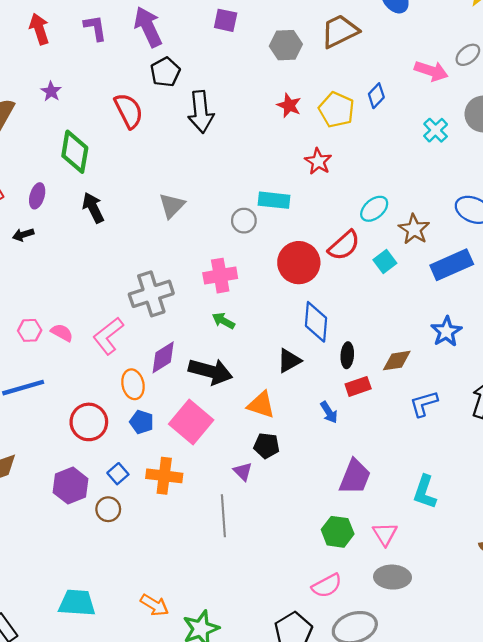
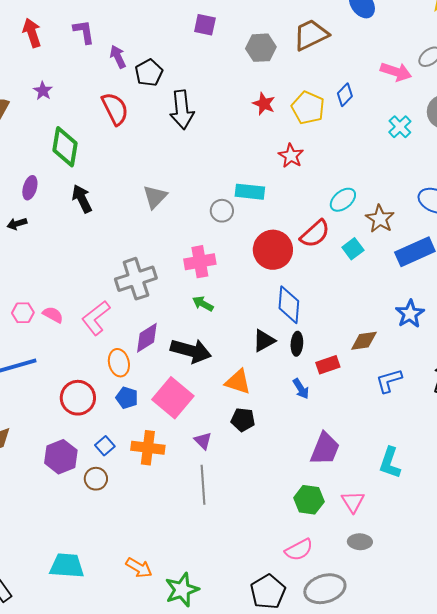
purple arrow: (148, 27) -> (118, 57), moved, size x0.6
black ellipse: (347, 355) -> (297, 344), moved
purple triangle: (243, 472) -> (203, 441), moved
gray ellipse: (392, 577) -> (360, 542), size x0.7

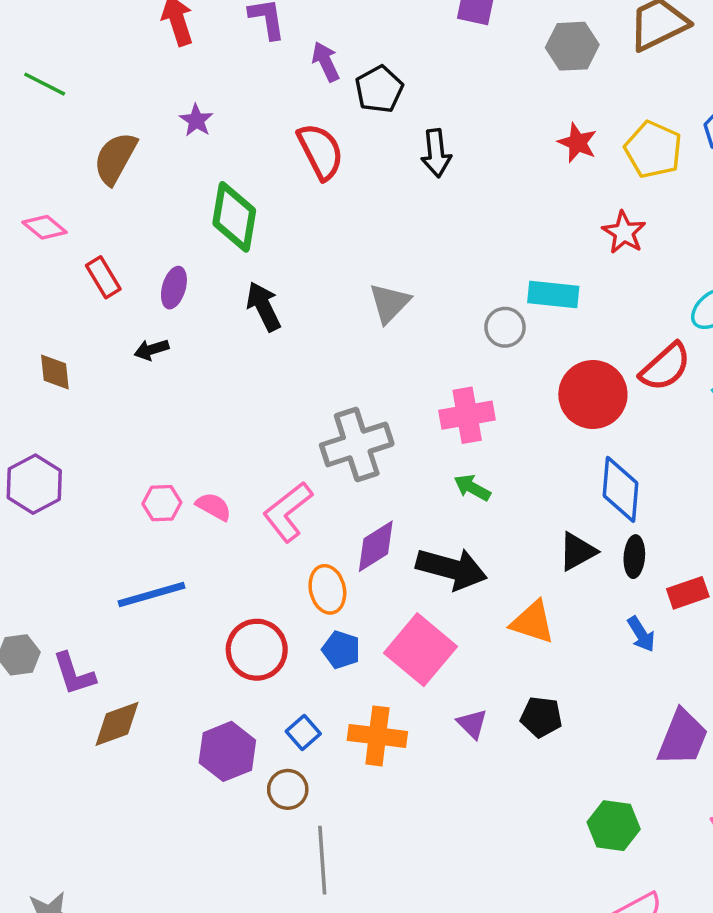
black arrow: (182, 110) -> (436, 153), size x0.7
black pentagon: (243, 420) -> (541, 717), moved
gray line: (203, 485) -> (322, 860), moved
green hexagon: (309, 500) -> (614, 826), moved

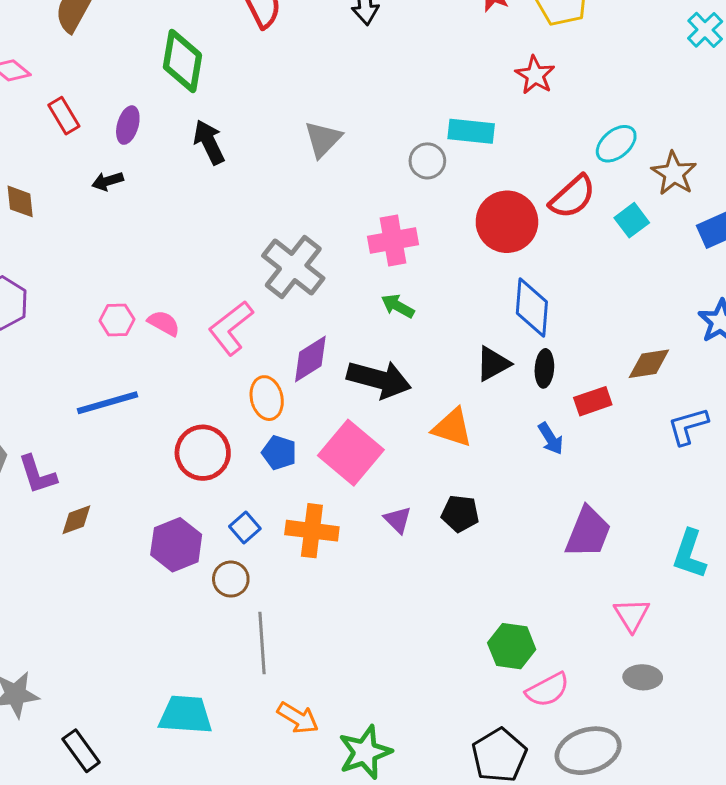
gray cross: (357, 444) -> (293, 267), turned -34
brown diamond: (117, 724) -> (76, 520), size x0.7
green hexagon: (614, 826) -> (512, 646), moved

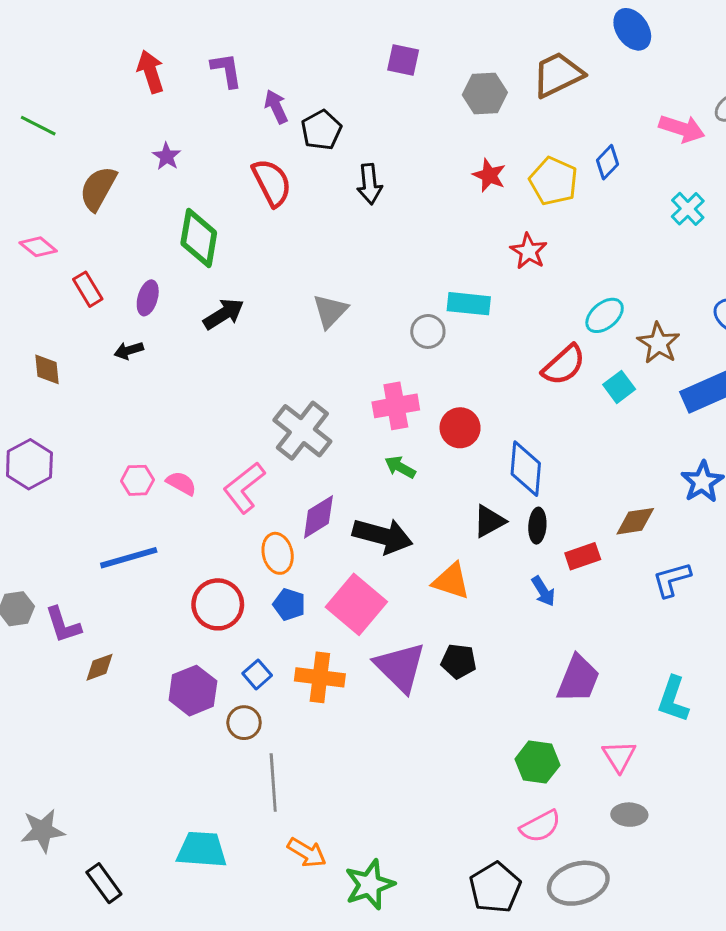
black arrow: (209, 142) -> (224, 314), turned 84
red circle: (507, 222) -> (460, 428), moved, size x0.7
purple triangle: (398, 520) -> (400, 667), size x2.0
green hexagon: (512, 646) -> (537, 762), moved

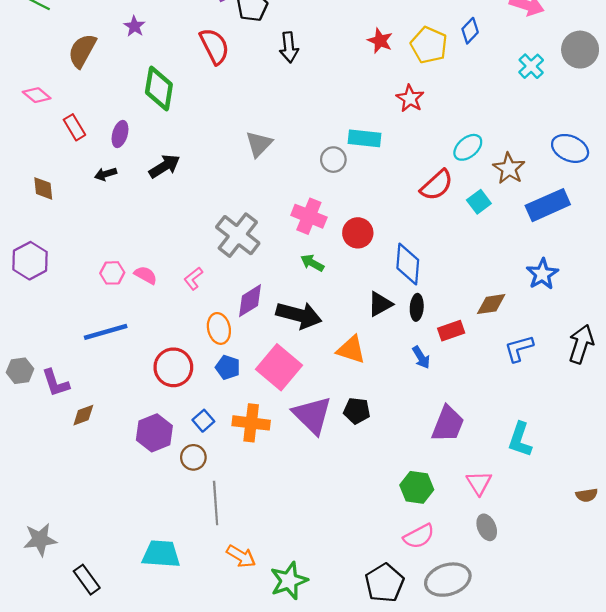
black arrow: (224, 314) -> (164, 166), moved
pink cross: (396, 406) -> (309, 216), turned 32
pink L-shape: (244, 488) -> (193, 278), size x0.6
gray ellipse: (629, 815) -> (487, 527), turned 65

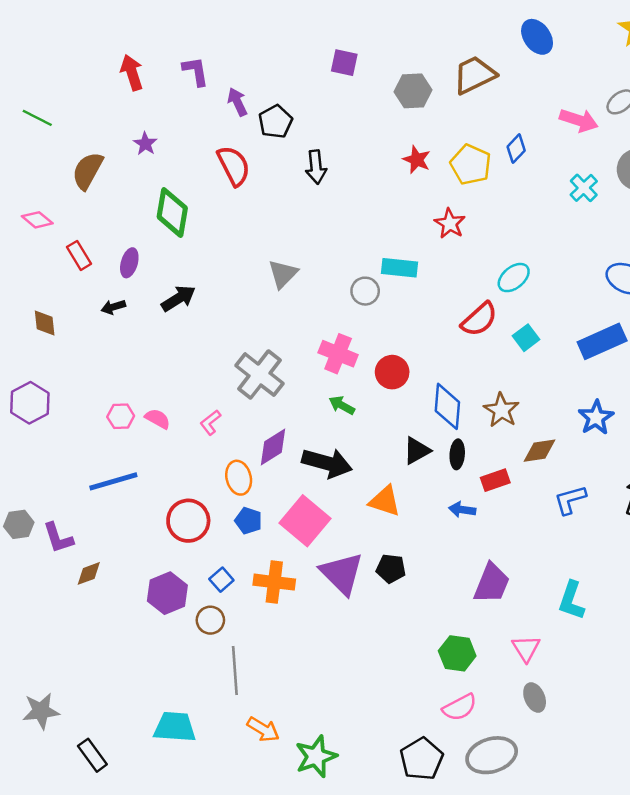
brown star: (509, 168) -> (501, 410), moved
blue arrow: (421, 357) -> (462, 510), turned 130

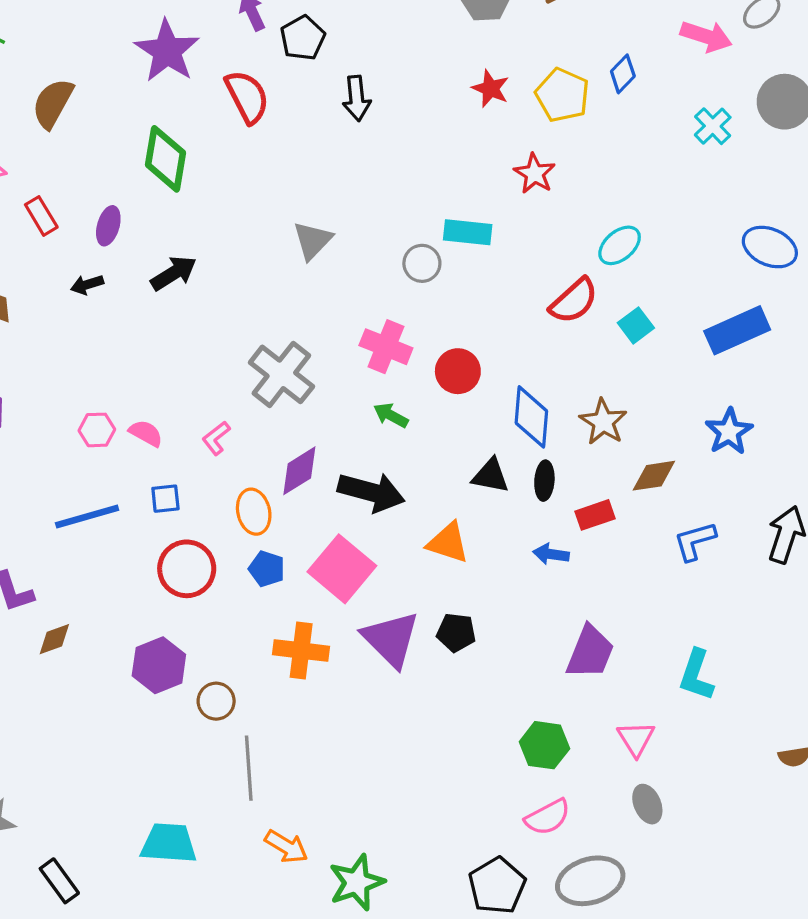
purple star: (145, 144) -> (167, 51), moved, size x2.0
black triangle: (417, 451) -> (491, 476), turned 40
blue square: (221, 580) -> (165, 499), moved, turned 35

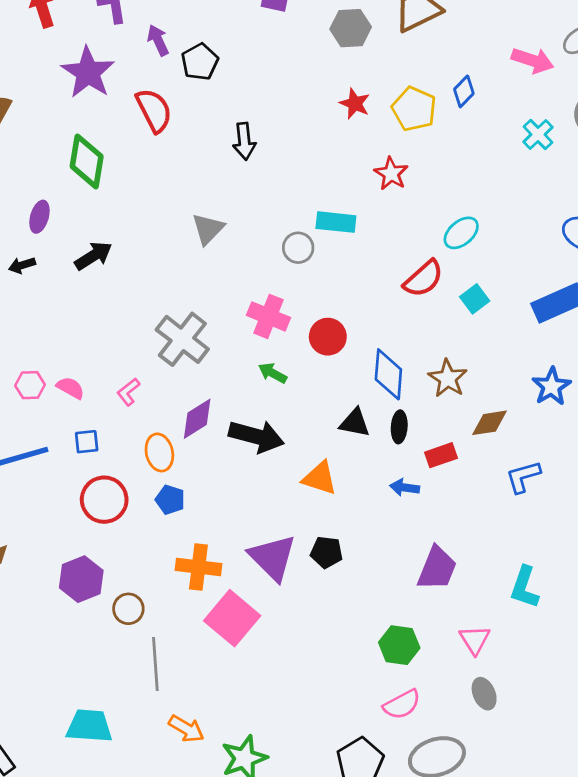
black arrow: (357, 98) -> (244, 141), moved
pink square: (342, 569) -> (232, 618), moved

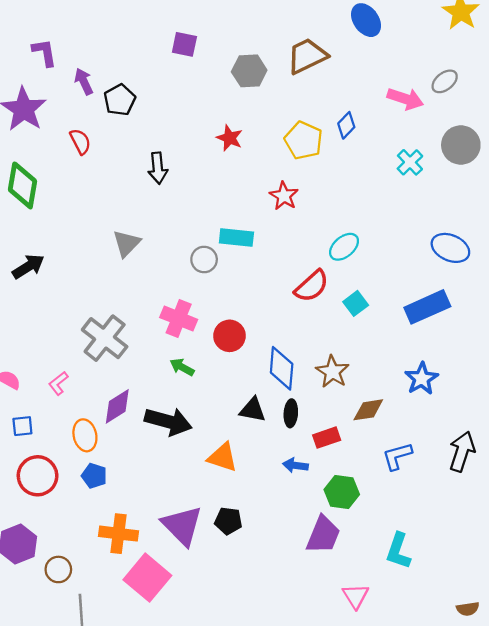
red star: (355, 104) -> (230, 138), moved
red semicircle: (154, 110) -> (80, 142), size x0.7
green hexagon: (399, 645) -> (342, 492), moved

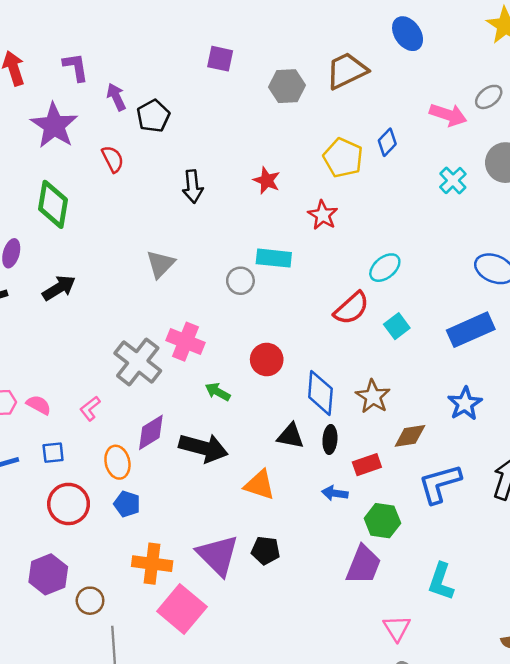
red star: (230, 138) -> (267, 180), moved
pink cross: (179, 318) -> (186, 342), moved
blue L-shape: (397, 456) -> (440, 484), size x1.4

